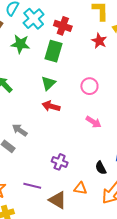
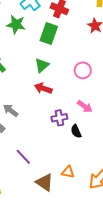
purple cross: (60, 162) -> (59, 118), moved, turned -35
black semicircle: (101, 168) -> (76, 131), moved
purple line: (32, 186) -> (23, 157), moved, turned 30

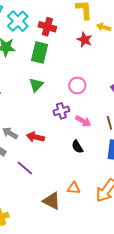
red arrow: (43, 88) -> (35, 137), moved
purple cross: (59, 118) -> (61, 111), moved
purple line: (23, 157) -> (25, 168), moved

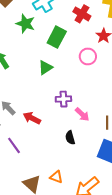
red cross: (47, 27) -> (82, 14), moved
pink circle: (77, 85) -> (88, 56), moved

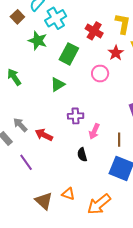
pink arrow: (82, 114) -> (94, 131), turned 70

